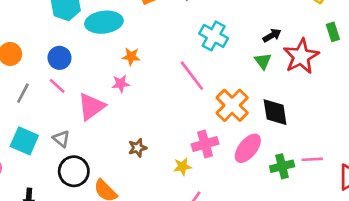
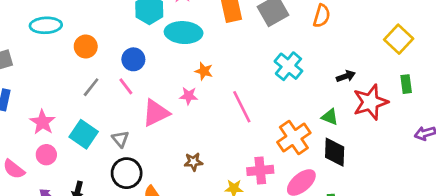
green triangle: (263, 61) -> (330, 117), moved, turned -42
pink line: (192, 76) -> (242, 107), moved

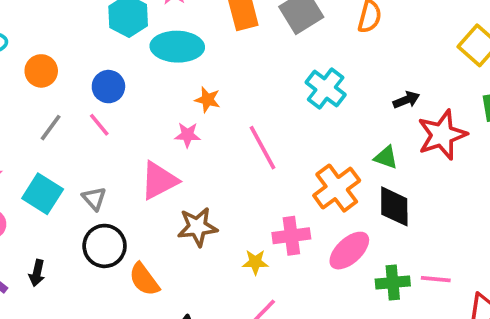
pink triangle: (156, 113) -> (159, 181), moved
brown star: (193, 162) -> (197, 227), size x1.5

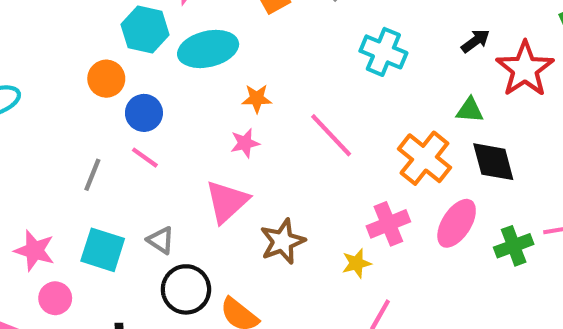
orange circle: (41, 71) -> (106, 79), moved

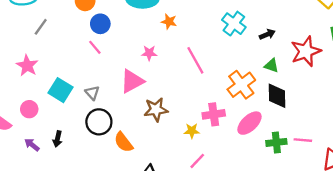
black arrow: (475, 41) -> (267, 34), moved
orange star: (257, 99) -> (169, 22), moved
gray line: (92, 175) -> (41, 27), moved
pink star: (34, 250) -> (27, 66), moved

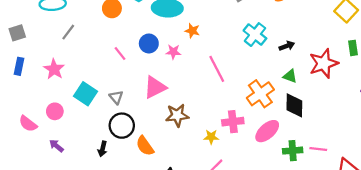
blue circle: (100, 24) -> (149, 43), moved
pink star: (149, 53) -> (173, 52), moved
black arrow: (58, 139) -> (103, 149), moved

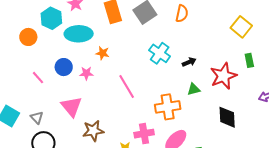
green triangle: (290, 76) -> (194, 89), turned -32
pink triangle: (155, 87) -> (71, 107), turned -40
orange cross: (260, 94) -> (168, 107), turned 30
black diamond: (294, 105) -> (227, 117), moved

